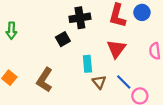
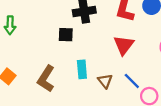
black square: (63, 39) -> (66, 35), turned 32
cyan rectangle: (87, 64) -> (82, 69), moved

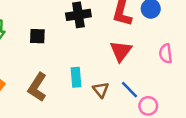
black square: (66, 35) -> (37, 36), moved

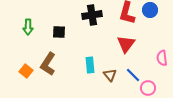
pink semicircle: (166, 54) -> (162, 58), moved
brown L-shape: (37, 87) -> (48, 64), moved

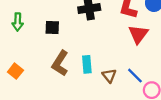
red triangle: (126, 44) -> (138, 34), moved
brown L-shape: (48, 64) -> (60, 63), moved

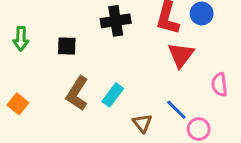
cyan rectangle: (87, 64) -> (113, 95), turned 42
brown triangle: (109, 76) -> (142, 123), moved

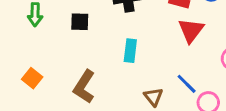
brown L-shape: (77, 93) -> (84, 87), moved
cyan rectangle: (113, 95) -> (130, 51), moved, turned -30

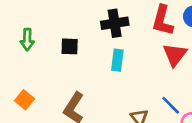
cyan rectangle: (130, 51) -> (117, 60), moved

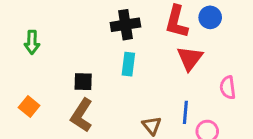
black square: (70, 46) -> (83, 82), moved
blue line: (171, 105) -> (185, 112), turned 50

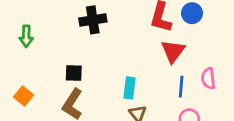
black cross: (125, 25) -> (93, 20), moved
cyan rectangle: (128, 64) -> (129, 88), moved
blue line: (185, 112) -> (181, 87), moved

